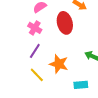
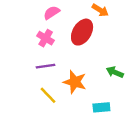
red ellipse: (65, 23) -> (82, 32), turned 45
purple line: (35, 51) -> (46, 66), turned 49

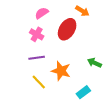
cyan rectangle: (101, 107) -> (83, 92), turned -32

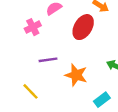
pink cross: (37, 34) -> (33, 27), moved, turned 32
yellow line: (39, 82) -> (30, 91), moved

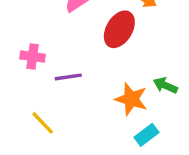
pink cross: (33, 27) -> (33, 57), moved, turned 35
orange star: (76, 75) -> (131, 99), moved

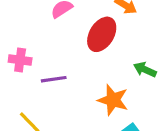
green arrow: (165, 85) -> (145, 70), moved

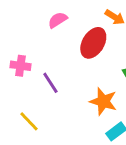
purple line: (54, 79) -> (50, 83), turned 65

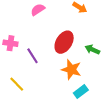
red ellipse: (93, 43) -> (64, 42), moved

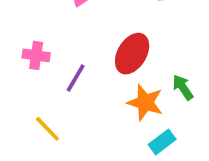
green arrow: (92, 50) -> (183, 87), moved, turned 32
purple line: (33, 56) -> (76, 78), turned 63

